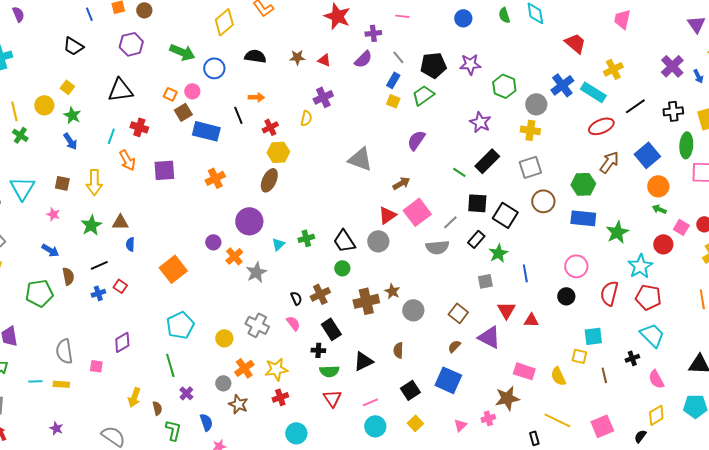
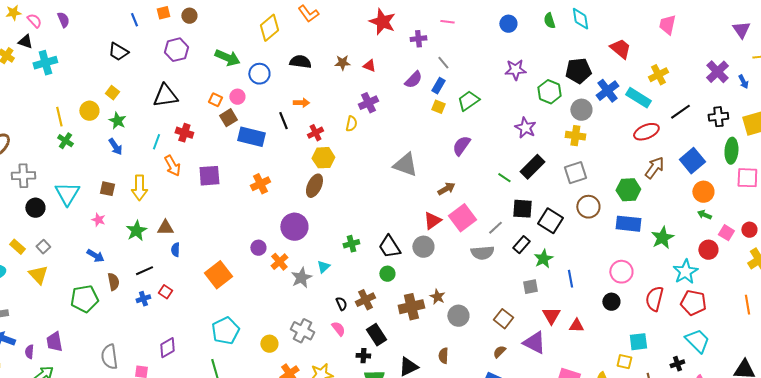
purple semicircle: (363, 59) -> (413, 80), moved
black pentagon: (433, 65) -> (578, 71), moved
cyan triangle: (278, 244) -> (323, 267), moved

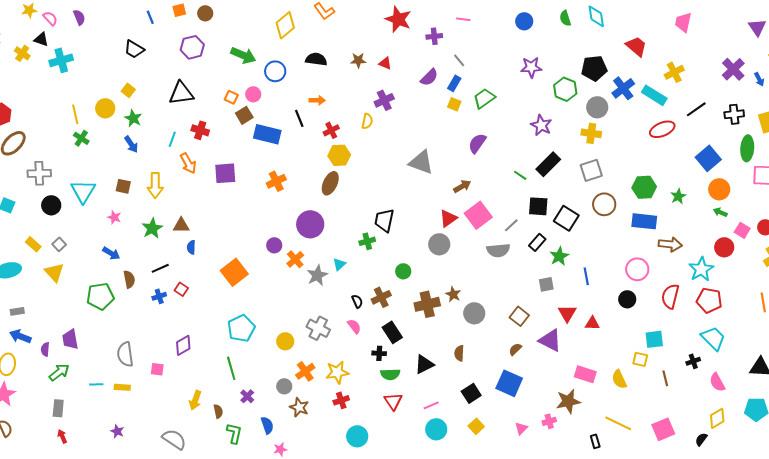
brown arrow: (654, 168) -> (670, 244), moved, turned 60
green star: (662, 238) -> (678, 196), moved, size x0.7
black trapezoid: (389, 247) -> (384, 220), moved, turned 45

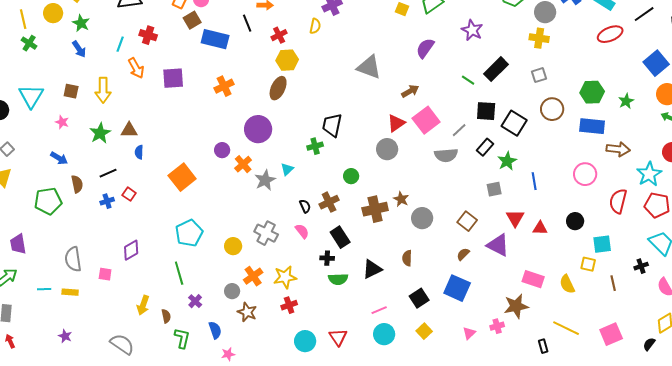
purple star: (541, 125) -> (472, 30), moved
gray square: (591, 170) -> (539, 75), size x0.7
black circle: (627, 299) -> (575, 221), moved
red triangle: (393, 401) -> (338, 337), moved

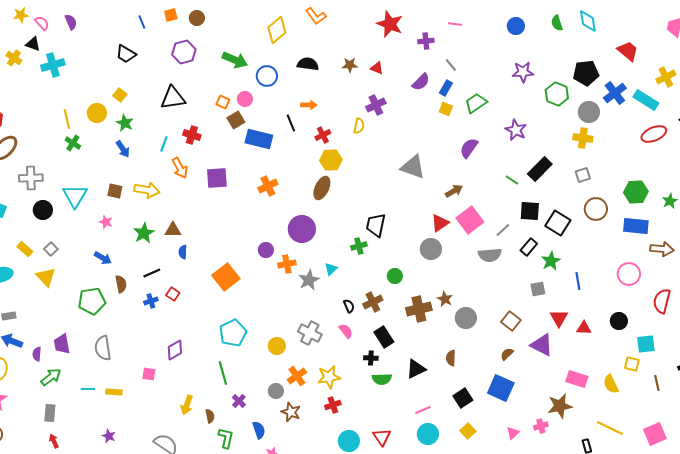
yellow arrow: (103, 90) -> (147, 190), turned -80
orange cross: (243, 164) -> (287, 264), turned 30
gray semicircle: (73, 259) -> (103, 348), moved

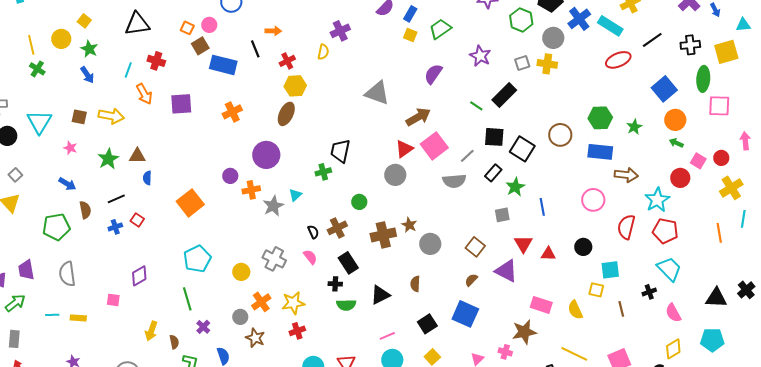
gray square: (583, 175) -> (522, 63), moved
brown arrow: (454, 191) -> (418, 117), size x1.4
pink cross: (541, 426) -> (505, 352), turned 32

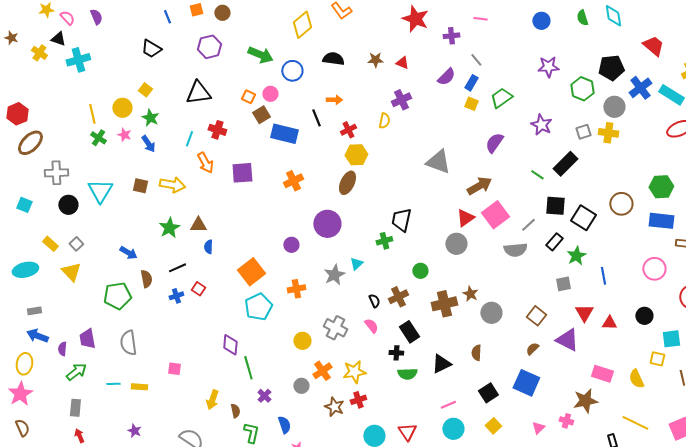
pink star: (70, 148) -> (124, 135), moved
orange cross: (251, 190) -> (296, 289), moved
cyan pentagon: (197, 259) -> (258, 307), moved
purple diamond: (139, 276) -> (230, 345), moved, turned -55
brown star: (255, 338) -> (334, 407), moved

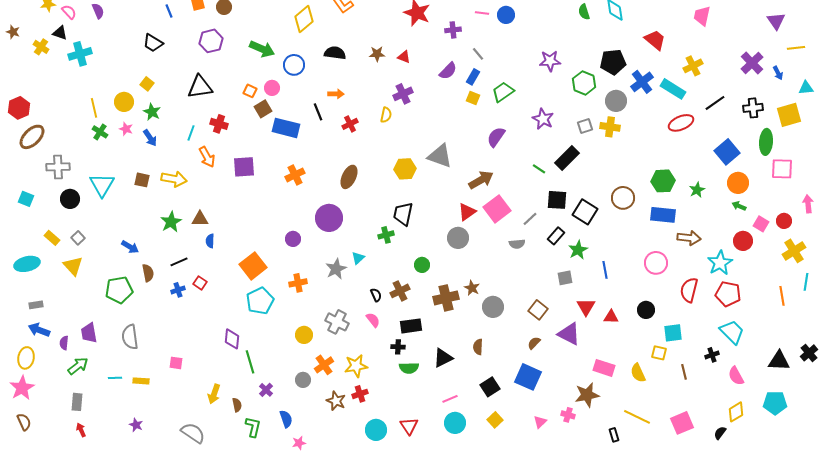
blue circle: (541, 21) -> (506, 15), moved
yellow hexagon: (356, 155) -> (405, 169), moved
gray semicircle: (515, 250) -> (517, 244), size x0.7
black rectangle: (409, 332) -> (411, 326), turned -65

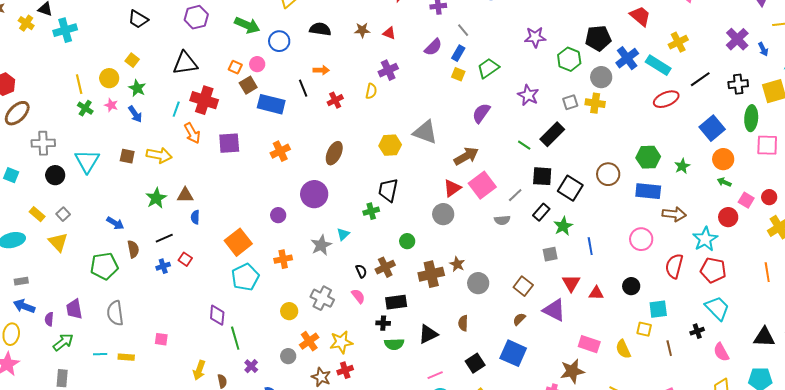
red cross: (219, 124) -> (204, 100), size x1.5

